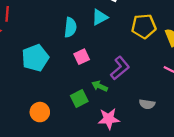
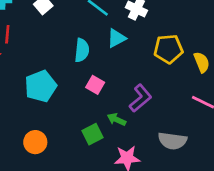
pink square: (82, 57) -> (95, 85), turned -35
gray semicircle: (147, 104) -> (172, 141), size x1.5
orange circle: (40, 112) -> (35, 142), moved

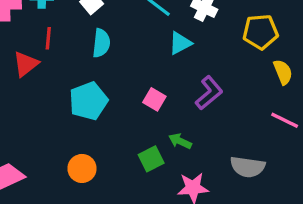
yellow pentagon: (168, 49) -> (260, 32), moved
cyan semicircle: (82, 50) -> (101, 43), moved
purple L-shape: (140, 98) -> (209, 93), moved

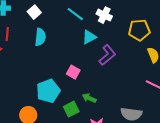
purple L-shape: (209, 93) -> (107, 55), moved
cyan pentagon: (88, 101) -> (48, 91), moved

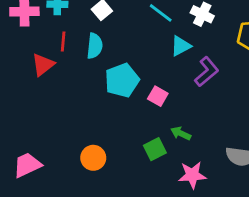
cyan semicircle: (40, 37) -> (95, 46), moved
cyan pentagon: (48, 91) -> (122, 80), moved

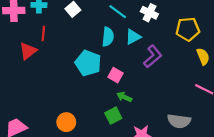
cyan semicircle: (95, 46) -> (108, 37), moved
cyan pentagon: (122, 80) -> (88, 63), turned -30
green arrow: (181, 133) -> (124, 97), moved

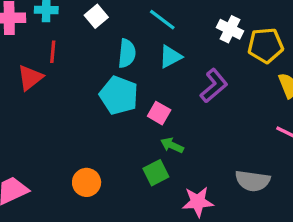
white cross: (149, 13) -> (230, 29), moved
cyan semicircle: (108, 37) -> (127, 53), moved
cyan triangle: (133, 37) -> (170, 57), moved

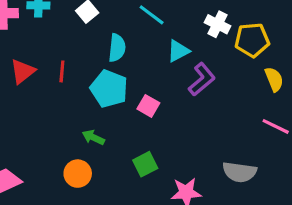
red line: (53, 52) -> (62, 71), moved
cyan triangle: (170, 57) -> (178, 51), moved
green arrow: (172, 145) -> (93, 137), moved

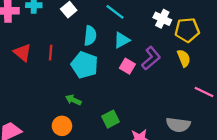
cyan triangle: (178, 51) -> (122, 40), moved
red triangle: (23, 71) -> (22, 53), turned -42
yellow semicircle: (274, 79) -> (184, 58), moved
pink square: (148, 106) -> (127, 66), moved

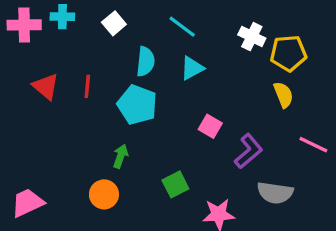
purple L-shape: (151, 58) -> (249, 151), moved
pink square: (127, 66) -> (210, 126), moved
green arrow: (73, 100) -> (121, 156), turned 84

